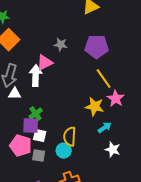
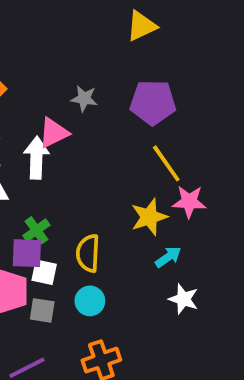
pink star: (116, 99) -> (189, 202), turned -30
yellow star: (95, 107) -> (149, 217), turned -30
yellow semicircle: (70, 137) -> (88, 253), moved

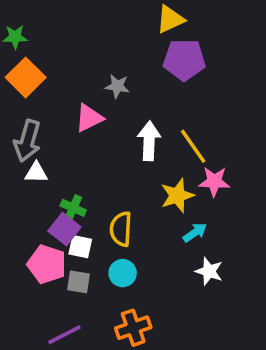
purple pentagon: (153, 102) -> (184, 60), moved
white arrow: (36, 158) -> (149, 141), moved
green cross: (36, 230) -> (73, 208), turned -30
purple square: (27, 253) -> (64, 229), turned 36

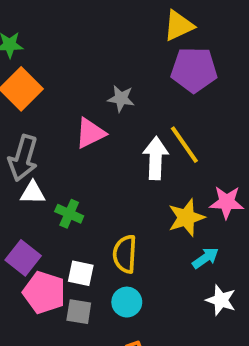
yellow line: (193, 146) -> (184, 145), moved
green cross: (73, 208) -> (69, 214), moved
purple square: (64, 229) -> (23, 258), moved

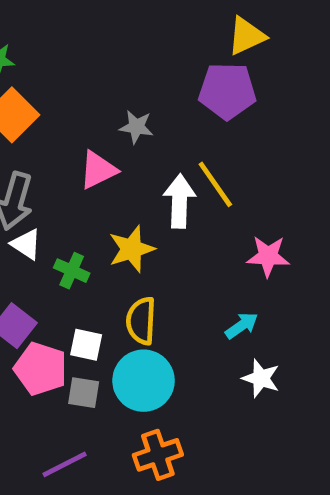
yellow triangle: (179, 26) -> (246, 36), moved
white triangle: (33, 193) -> (26, 244), turned 32
yellow star: (186, 218) -> (132, 249), moved
cyan circle: (127, 302) -> (144, 381), size x1.6

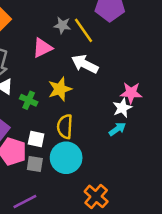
yellow line: (215, 184) -> (84, 30), moved
white arrow: (179, 201) -> (85, 64), turned -65
white star: (261, 378) -> (122, 108), moved, turned 30
orange cross: (158, 455) -> (96, 196), moved, turned -30

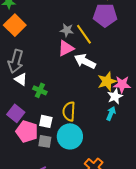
pink triangle: (42, 48) -> (66, 48), moved
yellow star: (60, 89) -> (107, 81), moved
cyan arrow: (117, 129) -> (111, 113), turned -32

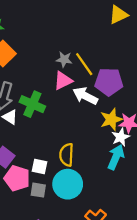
purple pentagon: (105, 15) -> (109, 82), moved
green cross: (40, 90) -> (32, 104), moved, size x1.5
cyan arrow: (111, 113) -> (116, 157), size x1.5

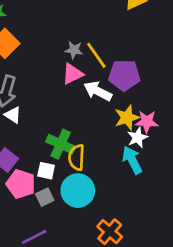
green cross: (32, 104) -> (61, 144), moved
cyan arrow: (116, 157) -> (132, 160), turned -50
gray square: (38, 190) -> (45, 197), turned -35

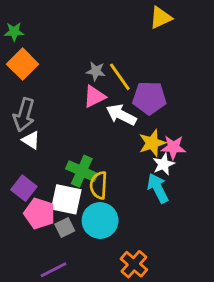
white square: (46, 171) -> (66, 199), size x1.6

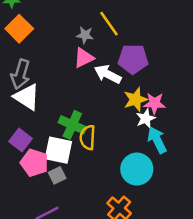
yellow line: (120, 77) -> (109, 24), moved
white triangle: (31, 140) -> (27, 97), size x1.6
cyan arrow: (158, 188) -> (157, 140), moved
cyan circle: (100, 221) -> (137, 169), moved

